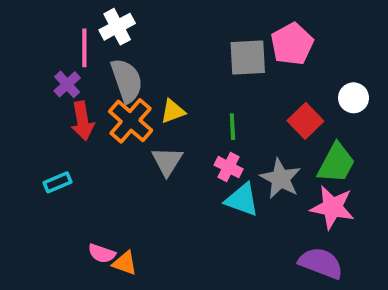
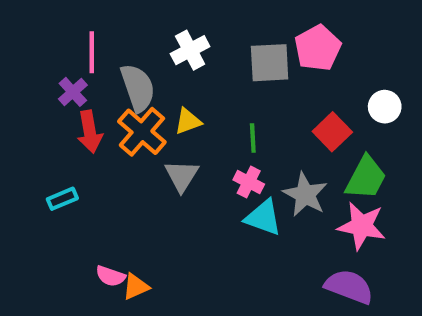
white cross: (117, 27) -> (190, 50), moved
orange triangle: (125, 263) -> (136, 287), turned -44

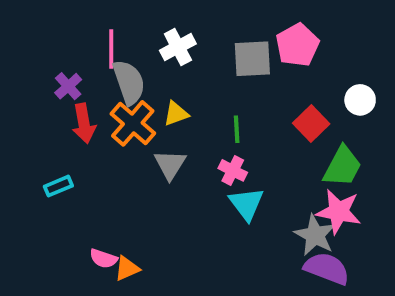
pink line: (92, 52) -> (111, 49), moved
gray star: (305, 195) -> (315, 235), moved
cyan triangle: (263, 218) -> (246, 204), turned 33

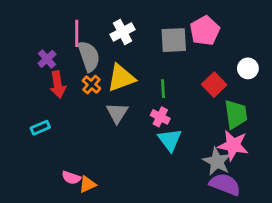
yellow triangle: (176, 114) -> (121, 78), size x1.6
orange cross: (133, 123) -> (91, 85), size x0.6
green trapezoid: (342, 167) -> (236, 114), turned -36

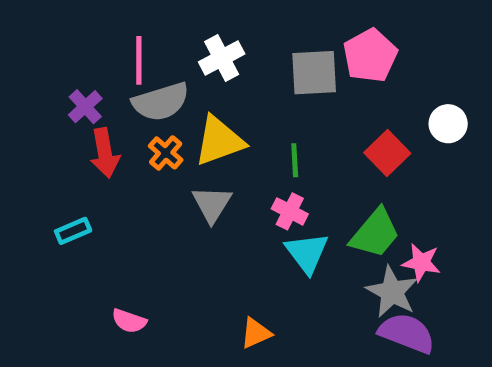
gray semicircle: (89, 56) -> (161, 102), turned 92
green trapezoid: (236, 114) -> (375, 233), moved, turned 48
pink star: (233, 145) -> (421, 263), size x0.7
orange triangle: (87, 184) -> (256, 333), moved

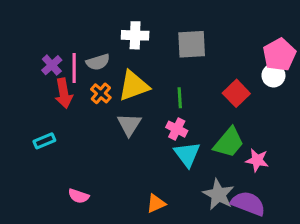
pink pentagon: (370, 56) -> (279, 55), moved
white cross: (222, 58) -> (135, 35), turned 30
pink line: (139, 60) -> (74, 68), moved
gray semicircle: (161, 102) -> (98, 62), size x0.7
gray star: (392, 292) -> (218, 194), moved

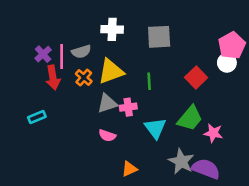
gray triangle: (129, 125) -> (107, 103), turned 40
pink cross: (177, 129) -> (128, 107), moved, turned -35
pink semicircle: (79, 196) -> (107, 136), moved

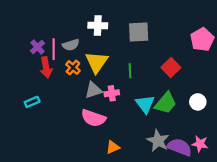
white circle: (227, 63) -> (198, 102), moved
yellow triangle: (111, 71) -> (97, 62), turned -35
cyan triangle: (155, 128) -> (145, 104), moved
pink star: (213, 133) -> (200, 144), moved
pink semicircle: (107, 136) -> (93, 118), size x1.6

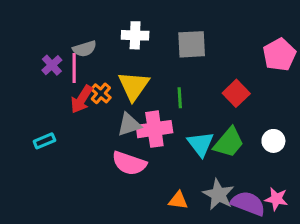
gray semicircle: (71, 45) -> (85, 49), moved
red arrow: (46, 67) -> (82, 99), moved, turned 42
pink cross: (112, 93) -> (154, 129), size x1.6
orange triangle: (113, 147) -> (178, 200), moved, turned 32

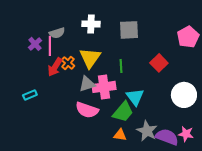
white circle: (273, 141) -> (184, 95), size x1.6
green trapezoid: (229, 142) -> (123, 112), moved

